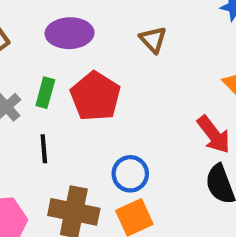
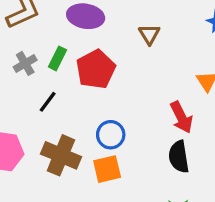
black line: (44, 149) -> (48, 102), turned 30

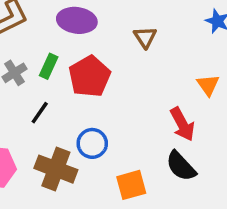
blue circle: (111, 135) -> (92, 143), moved
black semicircle: (179, 157) -> (181, 166), turned -32
orange square: (107, 169) -> (131, 185), moved

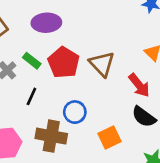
brown triangle: (145, 37) -> (102, 64), moved, size x1.5
green rectangle: (49, 66) -> (32, 61), turned -66

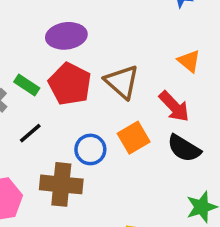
purple ellipse: (46, 23) -> (66, 36), moved
black line: (31, 96) -> (30, 133), turned 30
orange square: (110, 138) -> (134, 138), moved

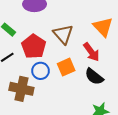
orange triangle: (189, 61) -> (103, 27), size x1.5
red pentagon: (70, 84) -> (34, 46), moved

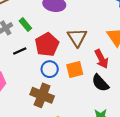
brown cross: (21, 89) -> (42, 95), moved

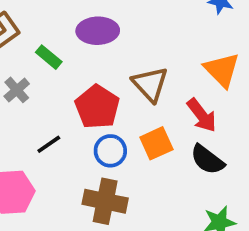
green rectangle: (25, 25) -> (49, 57), moved
black line: (20, 51) -> (49, 144), moved

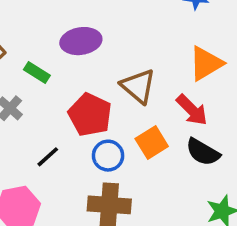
orange triangle: (222, 70) -> (206, 63), turned 51

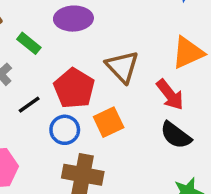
orange square: (152, 143) -> (109, 122), moved
blue circle: (108, 156) -> (65, 130), moved
black line: (48, 157) -> (29, 105), moved

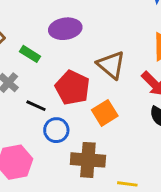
black line: (29, 105) -> (36, 106), turned 66
blue circle: (65, 130) -> (56, 130), moved

